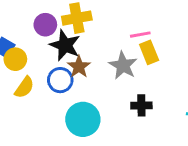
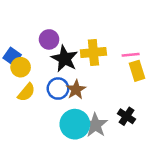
yellow cross: (77, 18) -> (93, 53), moved
gray star: (123, 65) -> (95, 125), moved
brown star: (79, 67) -> (76, 90), moved
black cross: (141, 105) -> (127, 116), turned 30

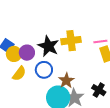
purple circle: (49, 39) -> (27, 53), moved
brown star: (76, 90) -> (66, 80), moved

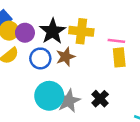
brown star: (66, 80) -> (66, 57), moved

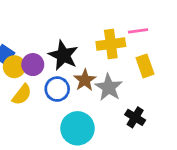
yellow cross: (81, 31) -> (111, 44), moved
pink line: (116, 41) -> (138, 31), moved
gray star: (69, 101) -> (109, 87), moved

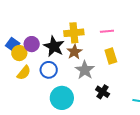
yellow cross: (111, 44) -> (74, 33), moved
purple circle: (33, 65) -> (32, 44), moved
brown star: (85, 80) -> (74, 52), moved

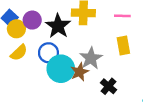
brown star: (74, 52) -> (80, 72), moved
cyan circle: (62, 98) -> (61, 69), moved

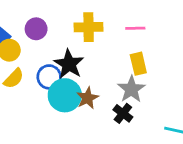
purple circle: (32, 20) -> (36, 29), moved
black star: (58, 26) -> (69, 64), moved
gray star: (91, 58) -> (131, 89), moved

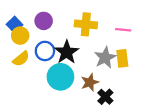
blue circle: (49, 77) -> (45, 51), moved
gray star: (131, 89) -> (105, 58), moved
brown star: (87, 98) -> (90, 82), moved

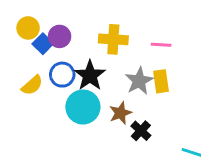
blue square: (14, 25) -> (43, 44), moved
yellow circle: (20, 36) -> (28, 28), moved

